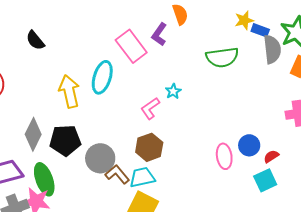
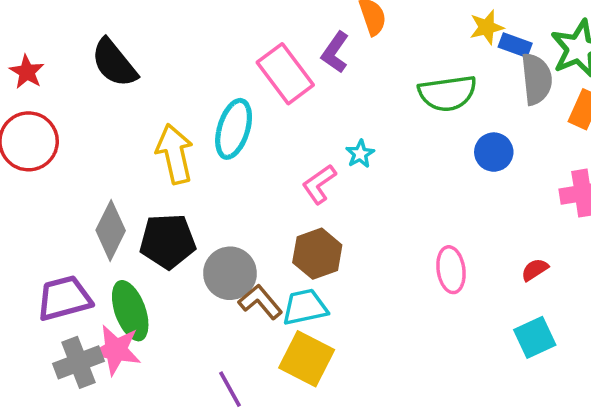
black semicircle: (35, 40) -> (114, 63), size x1.4
blue circle: (249, 145) -> (494, 152), moved
cyan square: (265, 180) -> (535, 337), moved

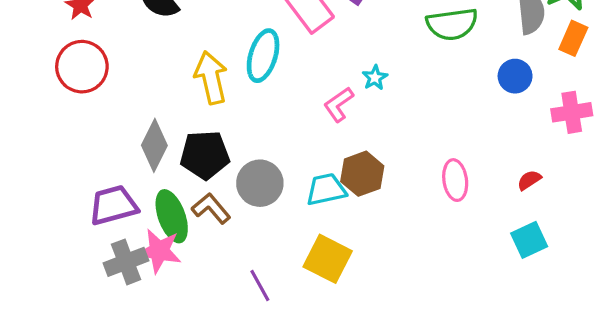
blue circle: (494, 152) -> (515, 76), moved
brown hexagon: (317, 254) -> (362, 174), moved
brown L-shape: (260, 302) -> (211, 208), moved
cyan trapezoid: (305, 307) -> (326, 189), moved

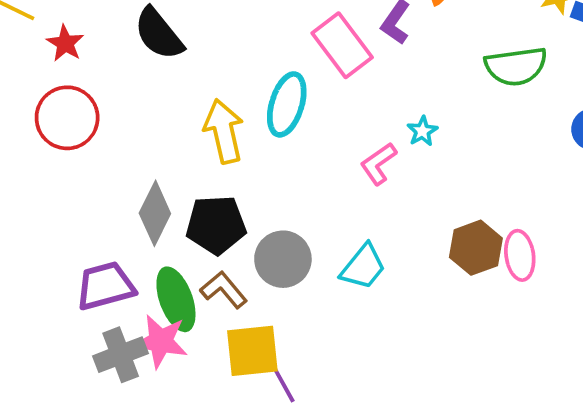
brown hexagon: (362, 174) -> (476, 248), moved
cyan trapezoid: (326, 189) -> (363, 267), turned 141
yellow square: (328, 259) -> (252, 351), moved, turned -33

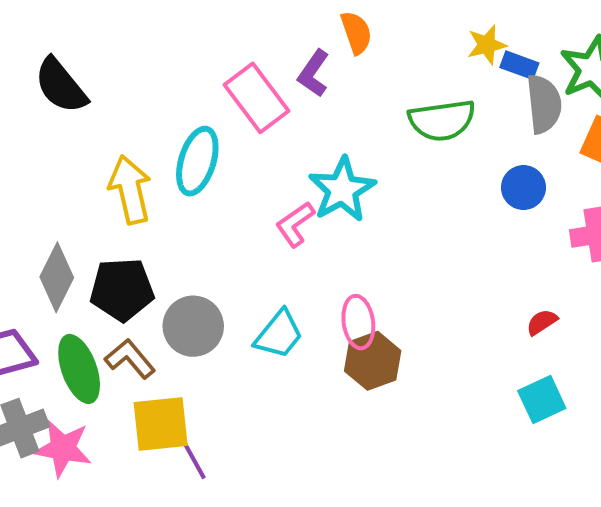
cyan star: (422, 131) -> (342, 190), size x2.0
brown hexagon: (476, 248) -> (373, 361), moved
pink ellipse: (520, 255) -> (358, 322), moved
pink star: (161, 341) -> (63, 448), moved

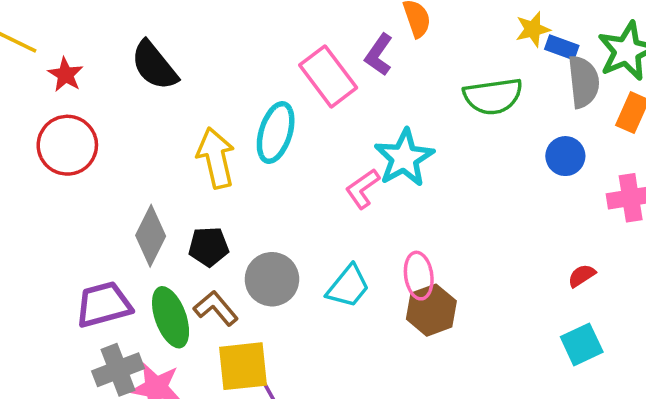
black pentagon: (122, 289) -> (209, 247), size x0.7

